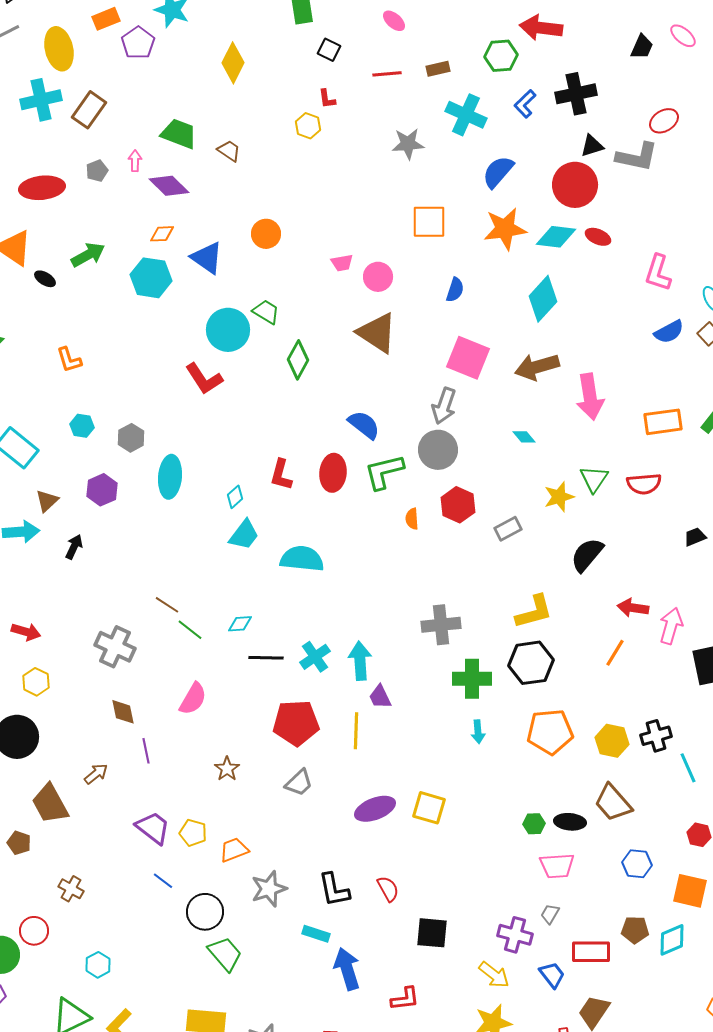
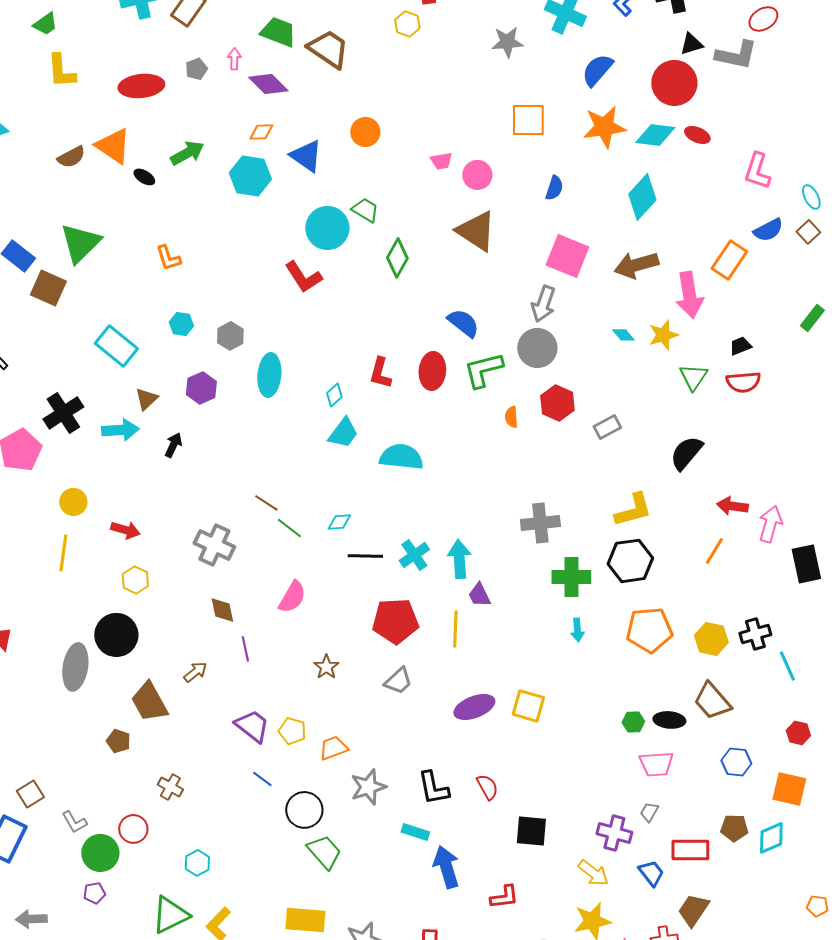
brown trapezoid: (229, 151) -> (328, 49), size x1.8
orange rectangle: (663, 422) -> (729, 260), moved, turned -48
yellow star: (559, 497) -> (663, 335), moved
black trapezoid: (695, 537) -> (740, 346), moved

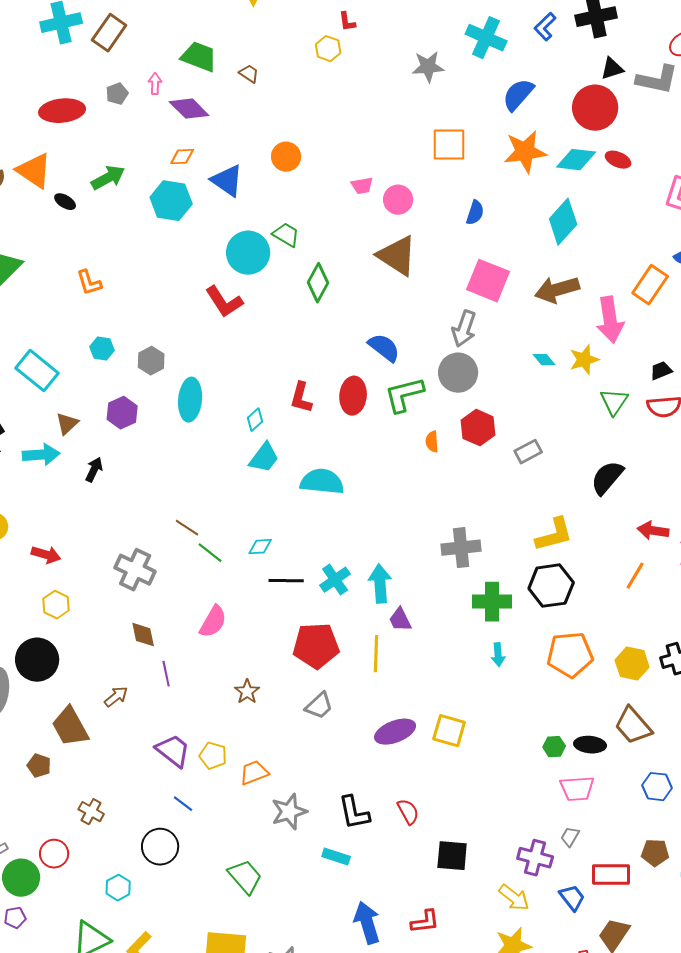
brown trapezoid: (328, 49) -> (249, 74), size x0.5
black circle: (304, 810) -> (160, 847), moved
blue arrow: (446, 867) -> (367, 923), moved

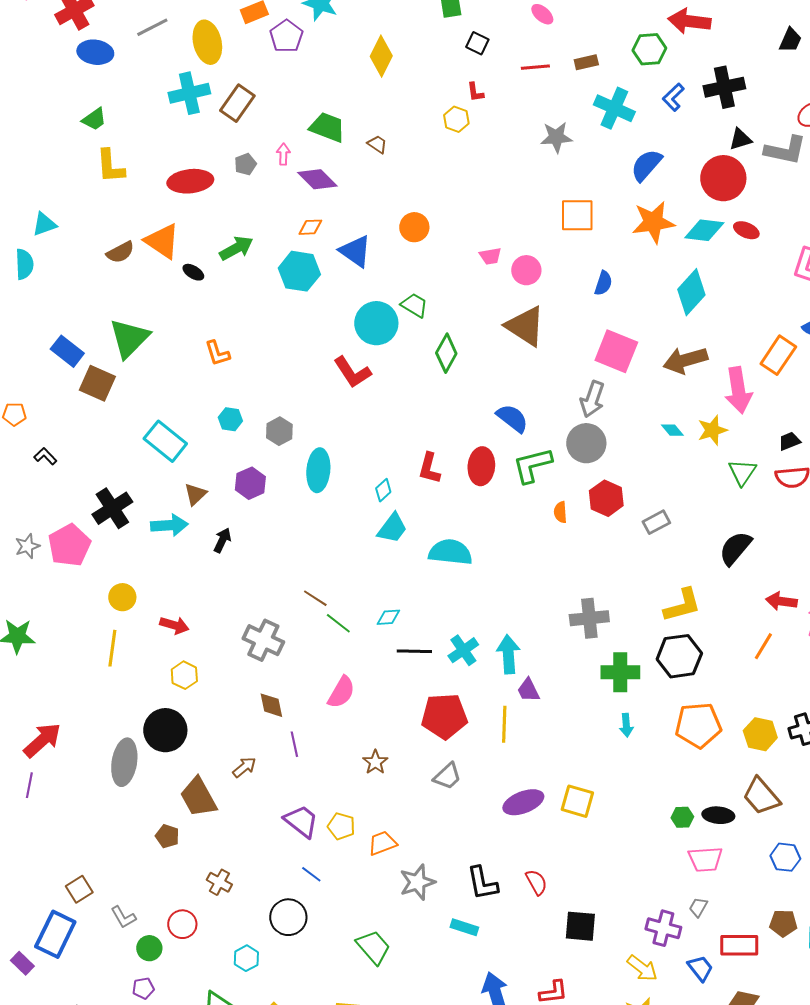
green circle: (21, 878) -> (149, 948), size x0.7

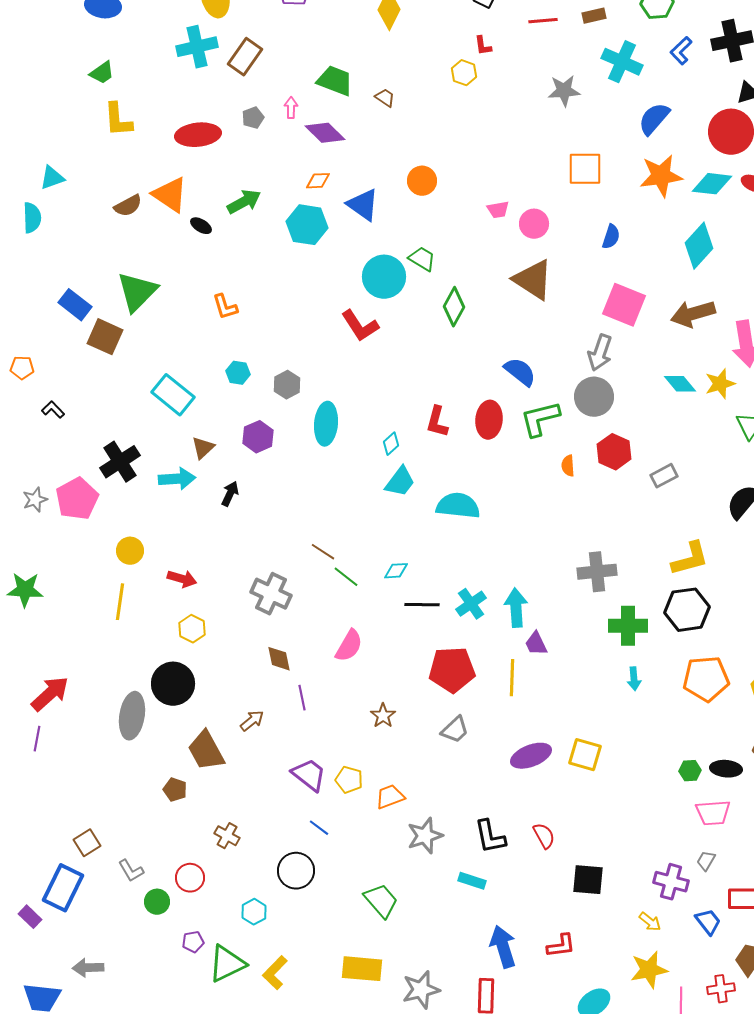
cyan diamond: (672, 430) -> (680, 384), size x1.4
yellow arrow: (642, 968) -> (650, 922), size x0.7
purple pentagon: (143, 988) -> (193, 942), moved

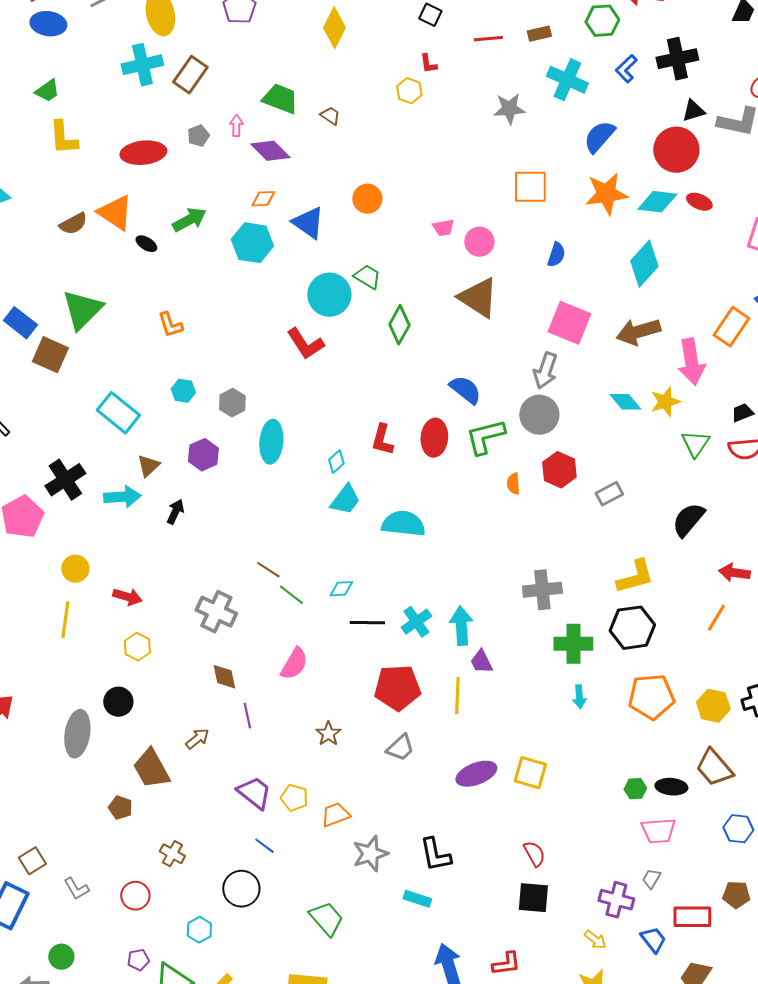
black circle: (173, 684) -> (118, 702), size x0.7
red semicircle: (544, 836) -> (534, 854), moved
green circle: (157, 902) -> (61, 957), moved

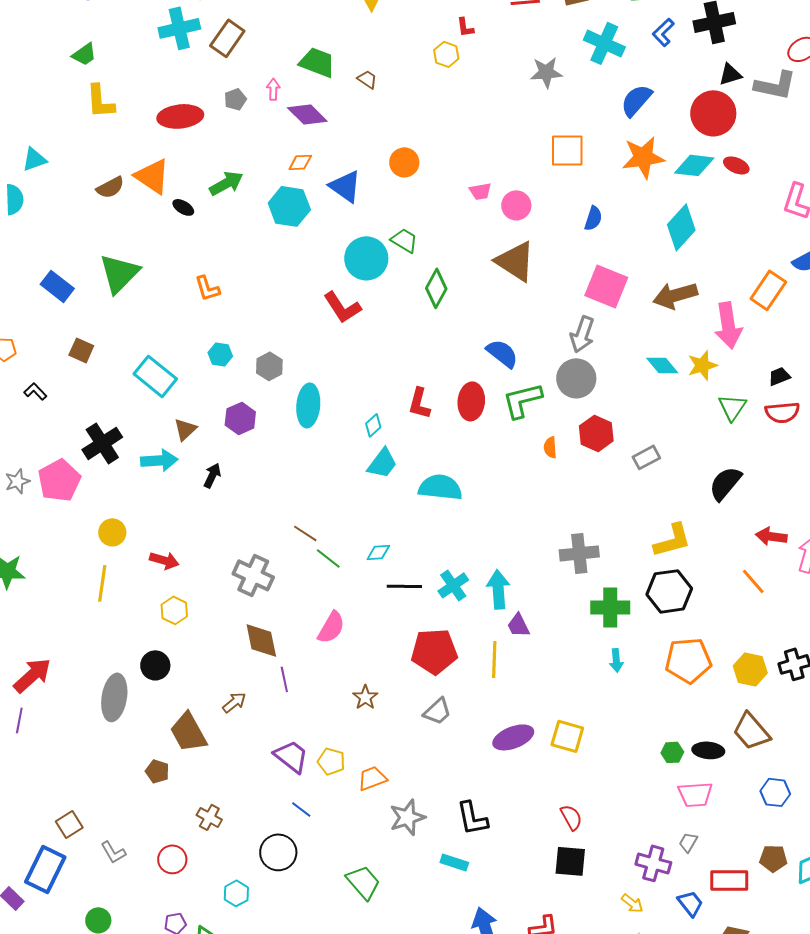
brown square: (50, 355) -> (81, 350), moved, size x0.7
orange line: (716, 618) -> (753, 581), turned -72
brown diamond: (224, 677) -> (261, 640), size x1.4

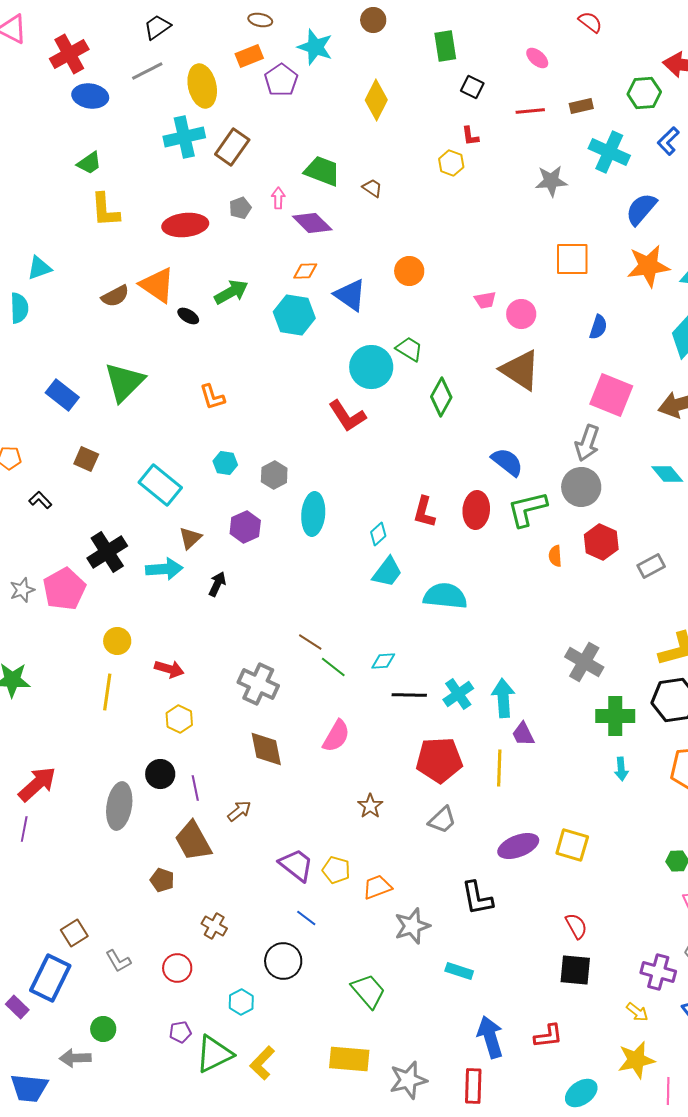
gray cross: (579, 553) -> (584, 662), turned 36
purple line: (284, 679) -> (195, 788), moved
black L-shape: (472, 818) -> (477, 898), moved

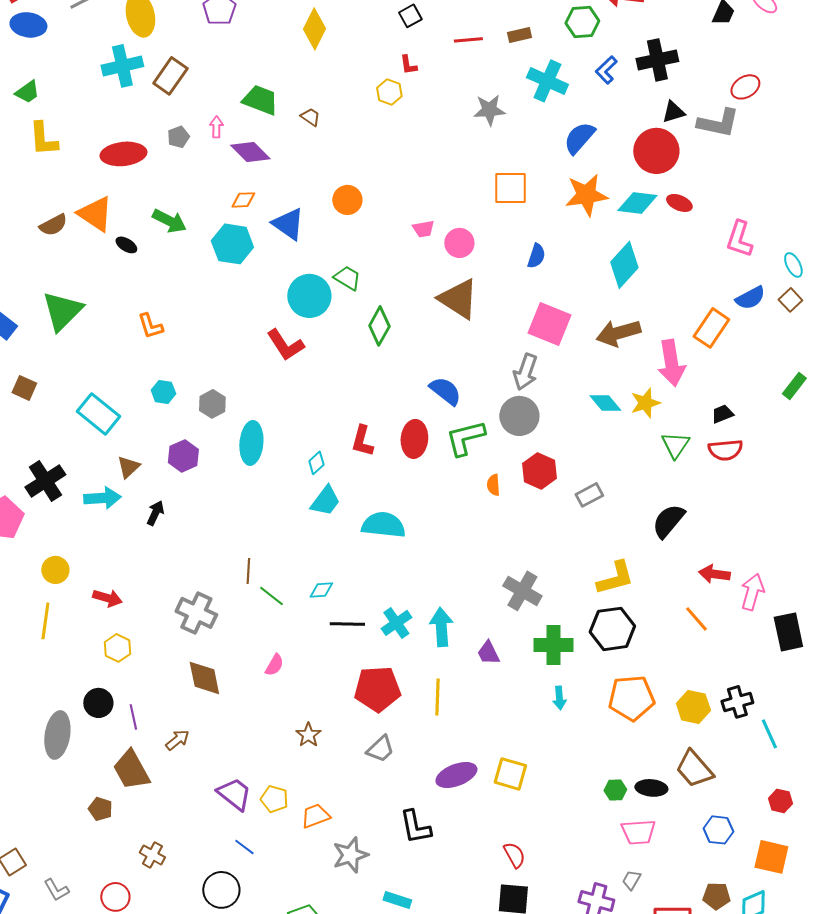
black square: (472, 87) -> (410, 16), turned 35
green arrow: (231, 292) -> (169, 221), turned 56
brown line: (310, 642) -> (248, 571), turned 60
purple trapezoid: (523, 734) -> (488, 653), moved
pink semicircle: (336, 736) -> (274, 665), size x0.7

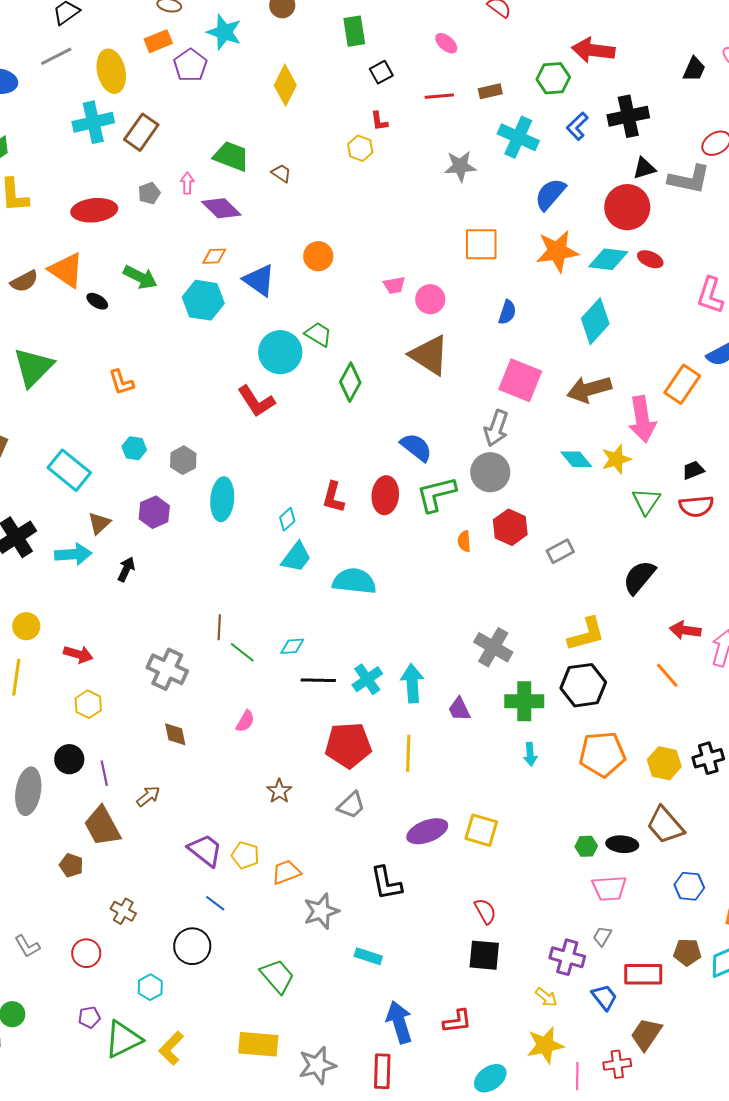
brown diamond: (204, 678) -> (175, 734), size x0.7

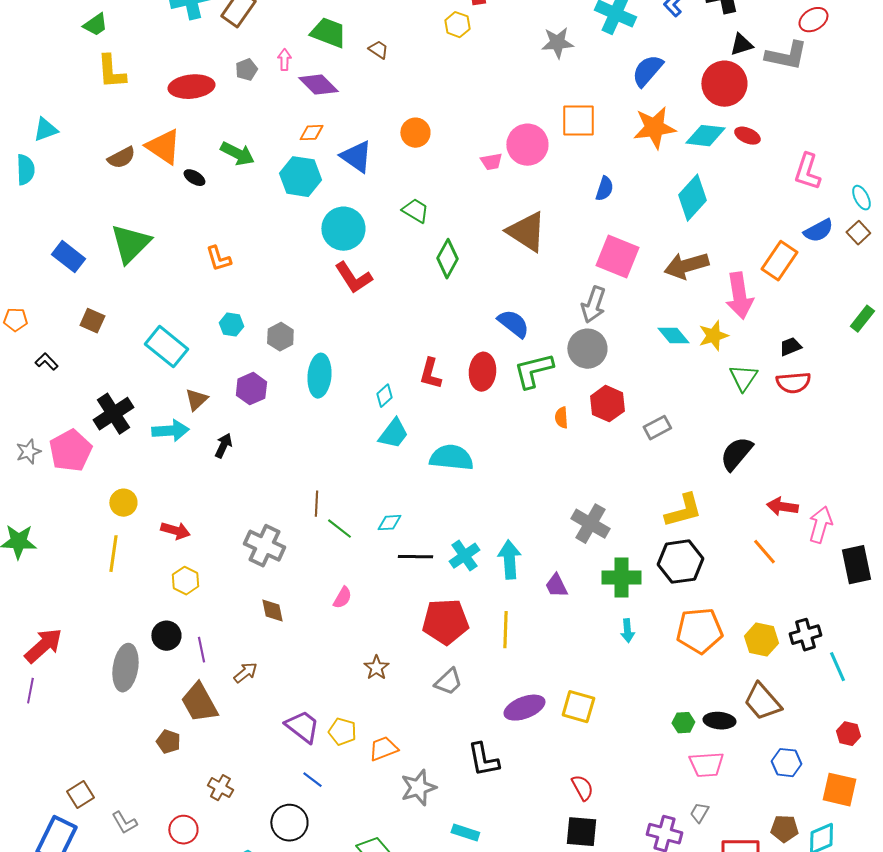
pink circle: (430, 299) -> (527, 145), moved, size x1.4
cyan circle: (280, 352) -> (343, 229), moved

